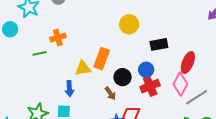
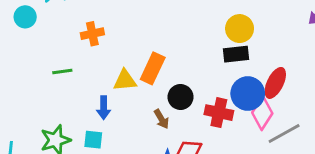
yellow circle: (129, 24) -> (240, 29), moved
green line: (40, 53) -> (62, 71), moved
blue circle: (146, 70) -> (248, 94), moved, size x1.5
red cross: (150, 86) -> (219, 113), turned 30

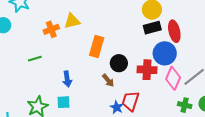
yellow triangle: (125, 80) -> (72, 21), moved
red ellipse: (275, 83) -> (174, 31), moved, turned -30
pink diamond: (262, 113) -> (173, 78), moved

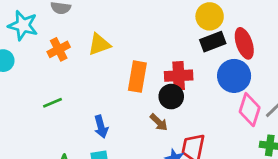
orange cross: (51, 29) -> (59, 49), moved
red cross: (147, 70) -> (179, 76), moved

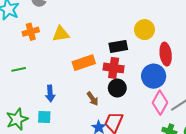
black rectangle: (213, 42) -> (118, 46), moved
orange rectangle: (137, 77) -> (84, 63), turned 50
black circle: (171, 97) -> (117, 88), moved

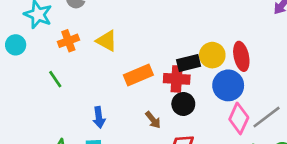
yellow circle: (144, 30) -> (212, 55), moved
yellow triangle: (61, 34) -> (107, 41), turned 42
black rectangle: (118, 46) -> (189, 63), moved
green line: (19, 69) -> (55, 79), moved, turned 72

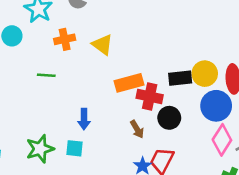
green line: (55, 79) -> (46, 75), turned -60
red cross: (177, 79) -> (150, 96), moved

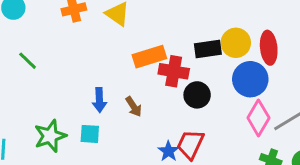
green line: (46, 75) -> (28, 61), moved, turned 42
brown arrow: (137, 129) -> (134, 107), moved

